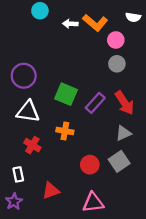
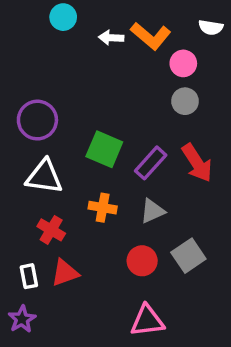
gray triangle: (123, 133) -> (152, 211), moved
red triangle: (51, 191) -> (65, 273), moved

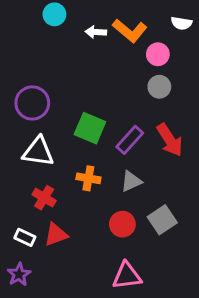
white rectangle: (29, 276) -> (25, 237), turned -54

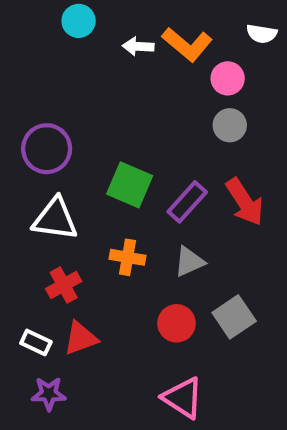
red cross: (44, 198) -> (64, 285), turned 30
purple star: (19, 274) -> (49, 394), moved, turned 30
pink triangle: (127, 276) -> (183, 398), turned 40

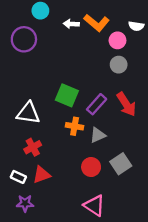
white semicircle: (262, 34) -> (136, 26), moved
purple circle: (47, 149) -> (24, 39), moved
orange cross: (128, 257) -> (75, 126), moved

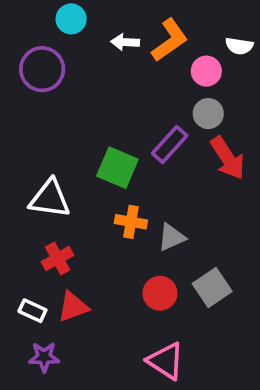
orange L-shape: (97, 23) -> (170, 40), turned -75
purple rectangle: (97, 104) -> (170, 144), moved
red arrow: (126, 104) -> (228, 158), moved

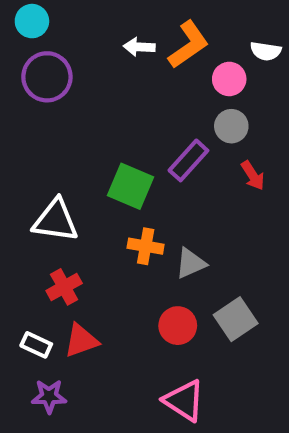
cyan circle: (71, 19) -> (32, 21), moved
red arrow: (228, 158) -> (253, 175), size x0.6

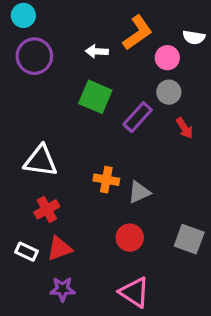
white arrow: (139, 47) -> (97, 51), moved
green square: (131, 186) -> (95, 97), moved
gray square: (236, 319) -> (189, 239), moved, turned -36
purple star: (49, 396) -> (62, 289), moved

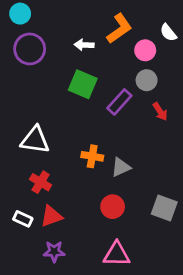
white semicircle: (194, 37) -> (168, 33), turned 42
red cross: (47, 209) -> (41, 182), turned -30
pink triangle: (134, 292) -> (117, 254), turned -32

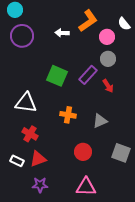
green square: (83, 84) -> (57, 76), moved
red arrow: (160, 111) -> (108, 86), moved
gray triangle: (121, 167) -> (100, 121), moved

